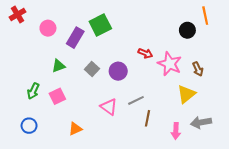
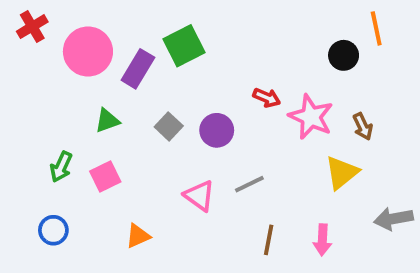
pink circle: (48, 28) -> (88, 52), size x1.6
brown line: (148, 118) -> (269, 240), moved
gray arrow: (201, 122) -> (394, 219), moved

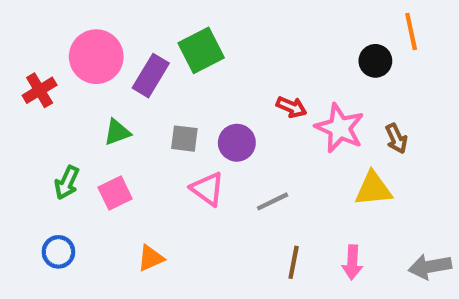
red cross: (32, 27) -> (40, 90), moved
gray square: (169, 126) -> (184, 139), turned -36
yellow triangle: (342, 173) -> (373, 189), turned 33
pink triangle: (199, 196) -> (207, 189), moved
gray arrow: (394, 219) -> (430, 267), moved

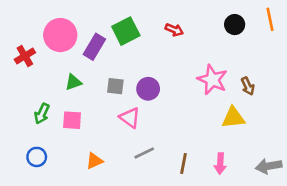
orange line: (411, 31) -> (270, 19), moved
black circle: (375, 61) -> (235, 25), moved
red arrow: (291, 107) -> (174, 30), moved
pink square: (115, 193) -> (72, 120), turned 30
gray line: (273, 201) -> (144, 153), moved

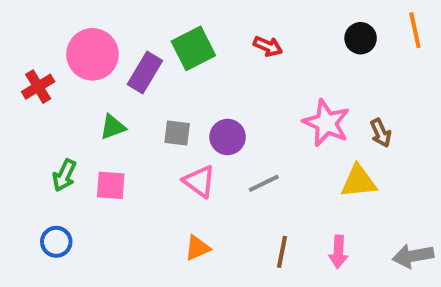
gray line: (144, 153) -> (264, 183), moved
orange triangle: (94, 161) -> (197, 248), moved

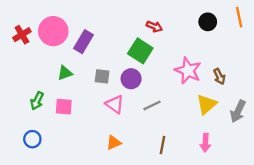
green square: (193, 48) -> (140, 51), moved, turned -30
red cross: (38, 87) -> (22, 35), moved
yellow triangle: (359, 181) -> (207, 104), turned -35
pink arrow: (338, 252) -> (205, 143), moved
gray arrow: (413, 256) -> (238, 111), moved, turned -55

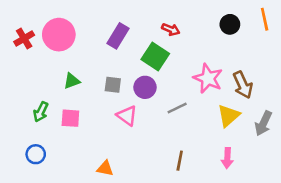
purple rectangle: (83, 42) -> (118, 36), moved
brown arrow: (219, 76) -> (243, 85), size x1.5
gray line: (152, 105) -> (177, 108), moved
orange triangle: (114, 143) -> (105, 168), moved, turned 35

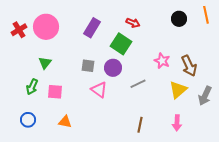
pink star: (208, 78) -> (162, 61), size x0.7
green triangle: (72, 81) -> (45, 63), moved, turned -32
orange triangle: (105, 168) -> (65, 122), moved

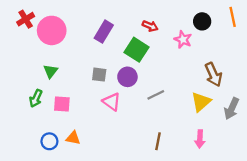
red cross: (19, 30) -> (26, 19), moved
pink star: (162, 61) -> (183, 40), moved
blue circle: (28, 120) -> (49, 141), moved

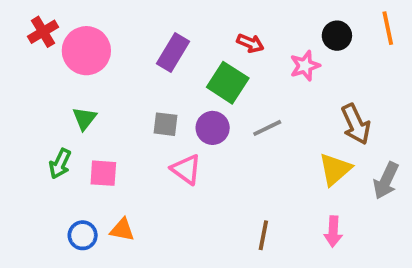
pink star: (183, 40) -> (305, 66), turned 30
gray line: (156, 95) -> (267, 128), moved

